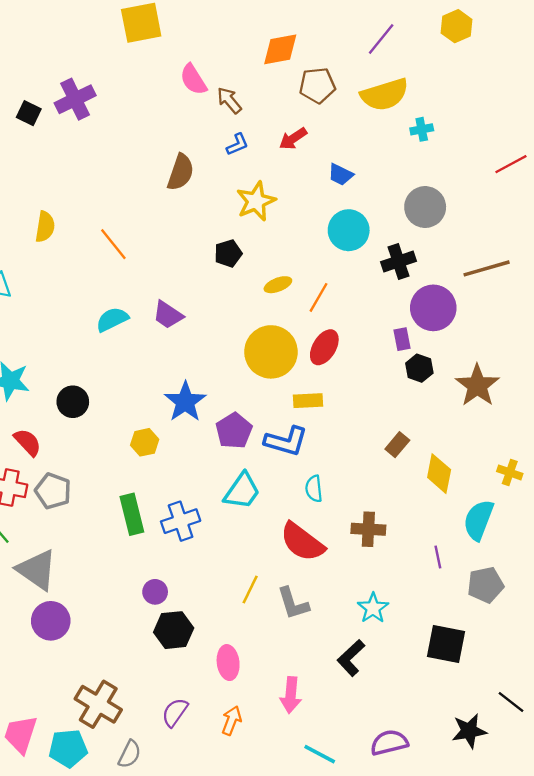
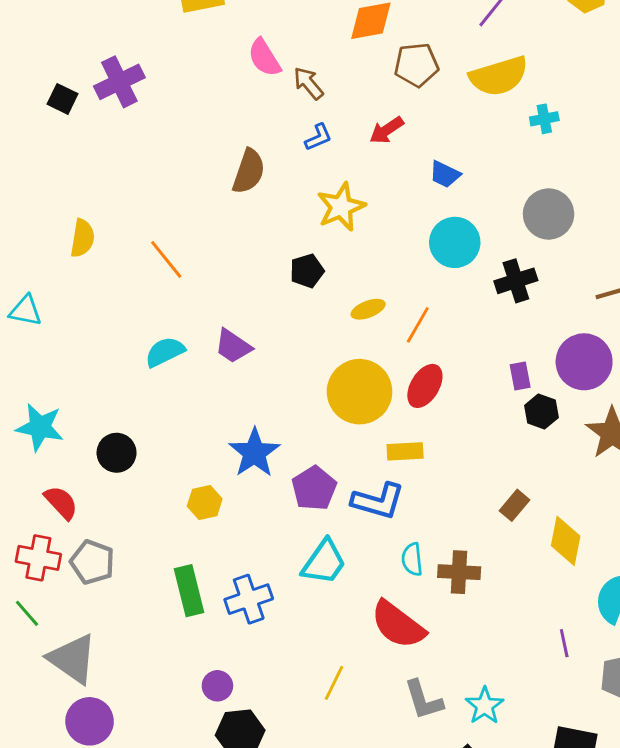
purple circle: (433, 308) -> (584, 362), moved
brown cross: (368, 529) -> (459, 572), moved
gray L-shape: (293, 603) -> (423, 700), moved

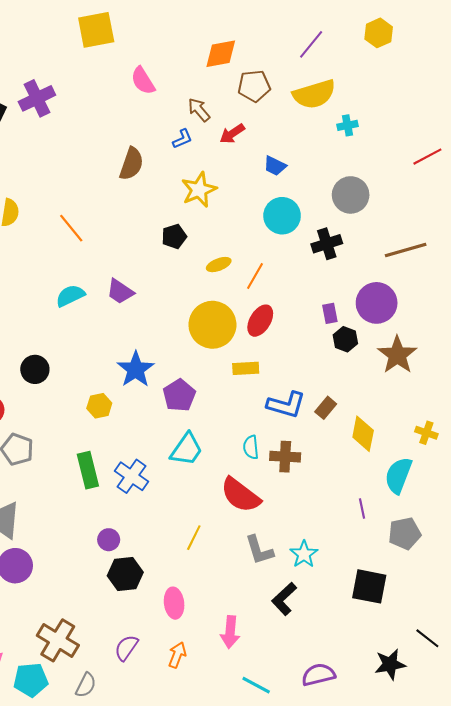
brown arrow: (308, 83) -> (199, 110), moved
blue L-shape: (378, 501) -> (286, 405), moved
blue cross: (249, 599) -> (131, 476), turned -36

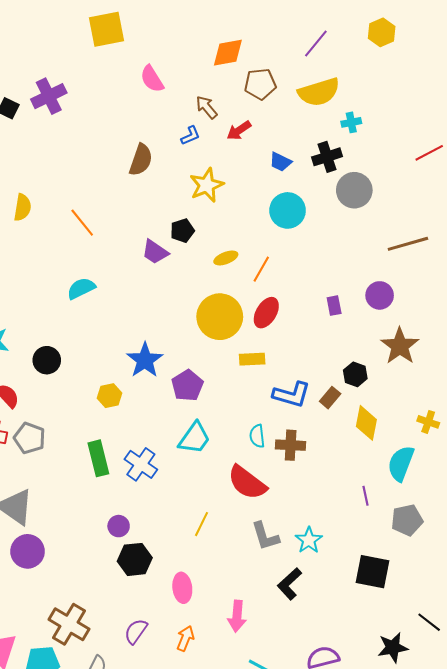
black cross: (327, 244) -> (327, 157), moved
purple trapezoid: (120, 292) -> (155, 252), moved
purple circle: (377, 303) -> (380, 295), size x0.7
black hexagon: (345, 339) -> (355, 374), moved

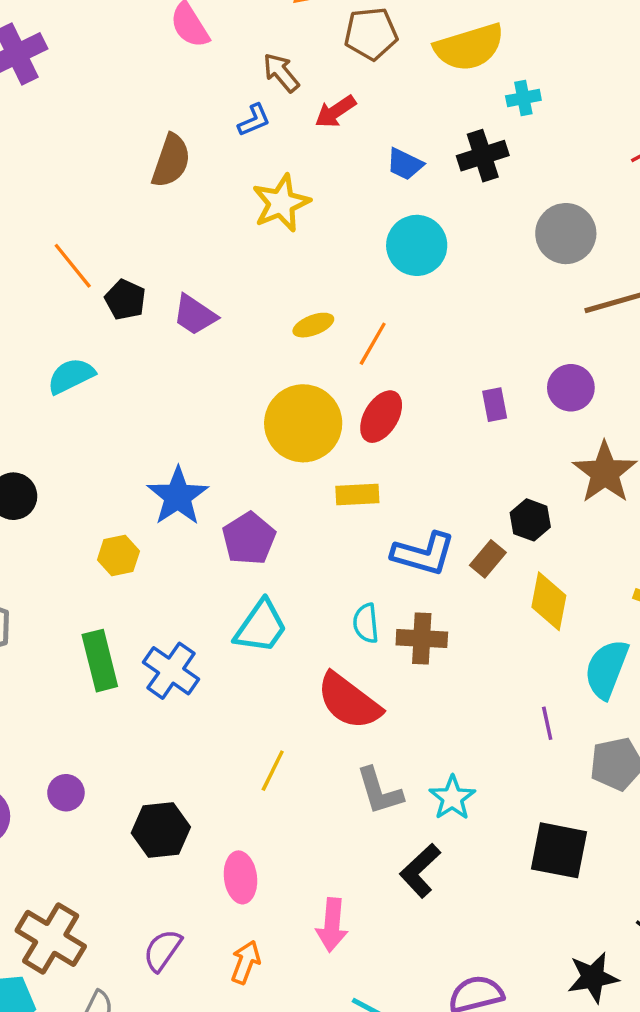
gray circle: (354, 190) -> (566, 234), moved
black pentagon: (182, 231) -> (125, 300), moved, turned -30
purple circle: (119, 526) -> (66, 793), moved

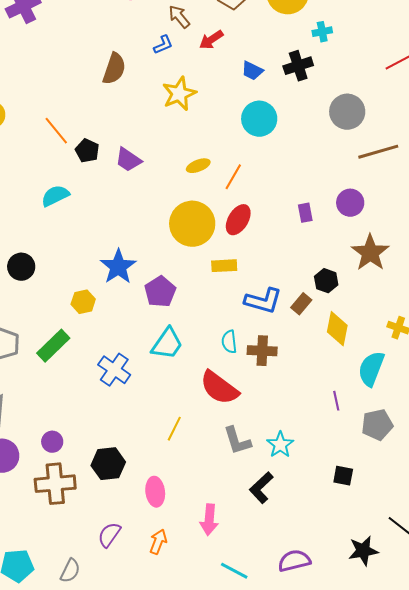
green rectangle: (100, 661) -> (53, 346), moved, turned 60
black square: (559, 850) -> (343, 476), size x0.6
brown cross: (51, 938) -> (55, 484), moved, turned -36

